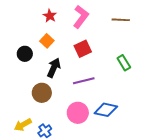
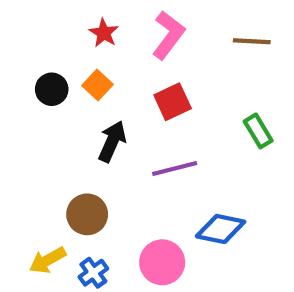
black circle: (25, 54) -> (52, 89), moved
brown circle: (42, 93) -> (87, 214), moved
pink circle: (78, 113) -> (162, 262), moved

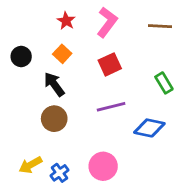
black circle: (52, 89) -> (21, 57), moved
black arrow: (112, 141) -> (54, 84), moved, turned -60
brown circle: (87, 214) -> (54, 119), moved
blue diamond: (221, 229) -> (149, 128), moved

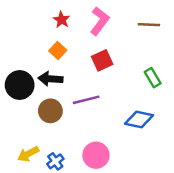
black circle: (21, 57) -> (20, 85), moved, size x1.5
black arrow: (54, 84) -> (50, 79), turned -50
purple line: (111, 107) -> (86, 100), moved

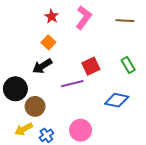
red square: (102, 60) -> (91, 66), moved
black arrow: (50, 79) -> (42, 66), turned -36
black circle: (20, 85) -> (15, 89), moved
brown circle: (50, 111) -> (35, 106), moved

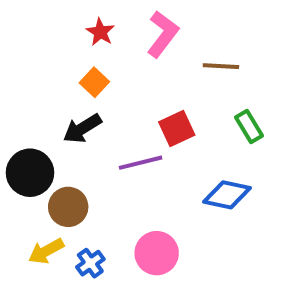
brown line: (125, 21) -> (221, 66), moved

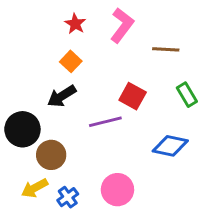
red square: (177, 128) -> (133, 96), turned -36

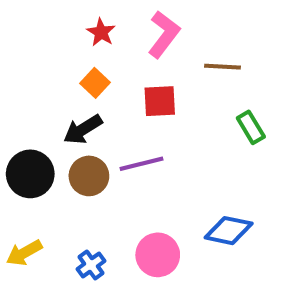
red square: (133, 96) -> (160, 101), moved, turned -32
blue diamond: (170, 146) -> (229, 231), moved
brown circle: (51, 155) -> (89, 176), moved
yellow arrow: (35, 188) -> (24, 253), moved

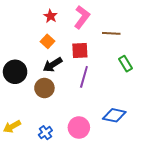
black arrow: (83, 129) -> (53, 65), moved
purple line: (142, 164) -> (84, 77), moved, turned -60
black circle: (30, 174) -> (15, 72), moved

